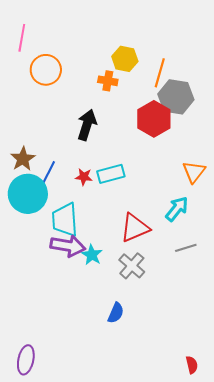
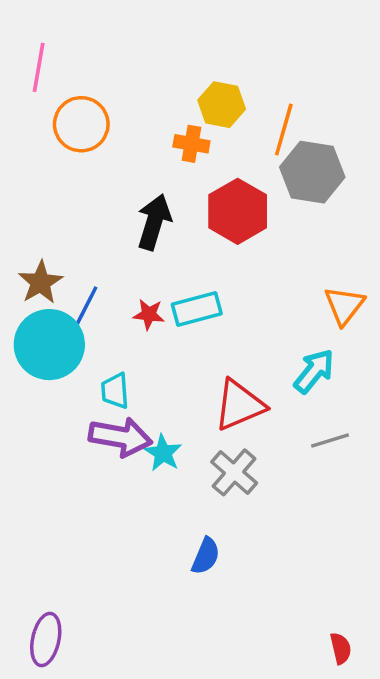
red hexagon: (154, 119) -> (238, 211), moved
cyan trapezoid: (65, 220) -> (115, 391), size x0.6

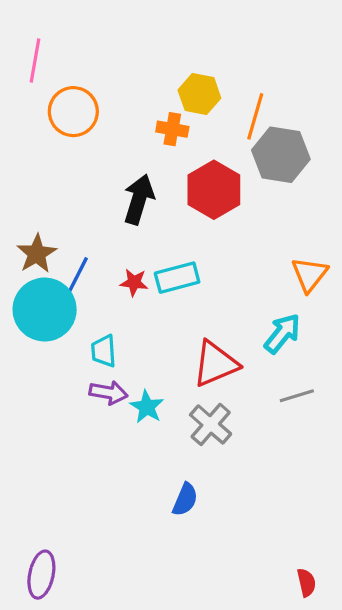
purple arrow: (120, 437) -> (108, 393), size x0.7

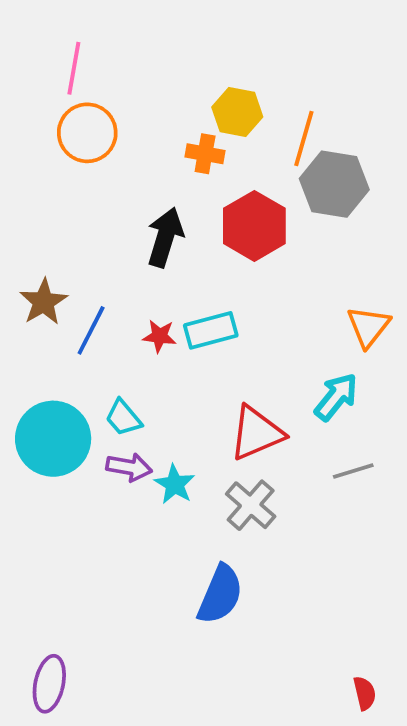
pink line: (35, 61) -> (74, 68), moved
cyan circle: (45, 310) -> (53, 439), moved
cyan trapezoid: (104, 351) -> (123, 418), turned -36
blue semicircle: (185, 499) -> (220, 594), size x1.5

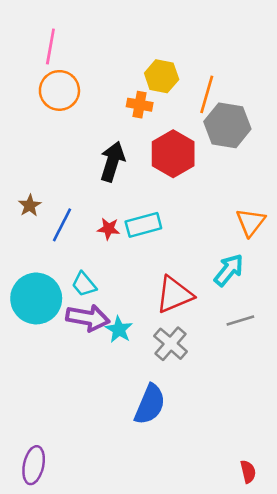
brown star: (44, 302) -> (30, 205), size x0.7
purple arrow: (129, 467) -> (88, 318), size x1.4

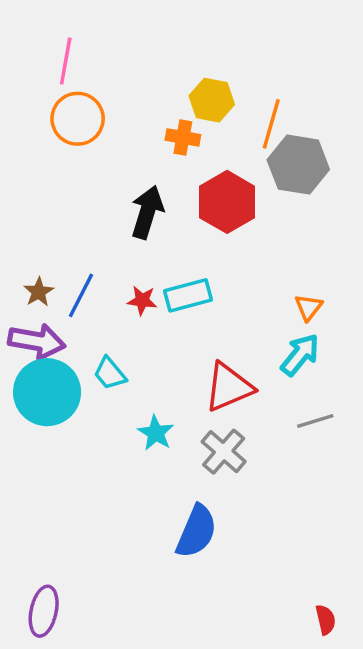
brown star: (30, 205) -> (39, 292), moved
orange triangle: (251, 222) -> (309, 307), moved, size x0.7
purple arrow: (88, 318) -> (37, 341), moved

